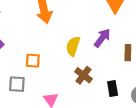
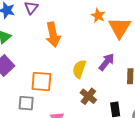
orange square: (33, 61) -> (41, 82), size x1.5

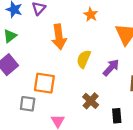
orange star: (98, 16) -> (91, 15), moved
yellow semicircle: (79, 69) -> (84, 59), moved

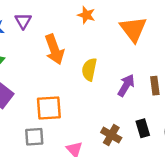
purple arrow: (111, 68) -> (126, 85), moved
brown cross: (91, 101) -> (111, 135), moved

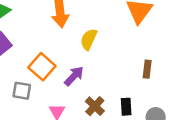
purple arrow: (126, 85) -> (74, 76), moved
orange square: (49, 108) -> (42, 67), turned 32

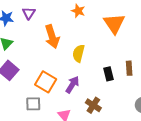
black rectangle: (126, 107) -> (109, 74), moved

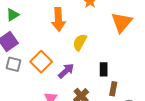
brown rectangle: (129, 68) -> (113, 89), moved
gray square: (33, 104) -> (14, 64), moved

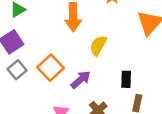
gray square: (14, 64) -> (17, 70), turned 35

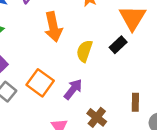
black rectangle: (126, 79) -> (118, 45), moved, turned 56

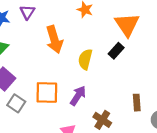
orange square: (40, 83) -> (47, 92), turned -30

